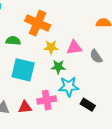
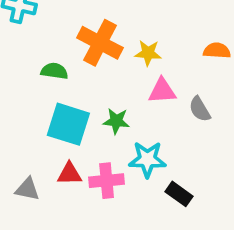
yellow star: (51, 47) -> (148, 53), moved
green star: (58, 67) -> (116, 121), moved
red triangle: (25, 107) -> (69, 174), moved

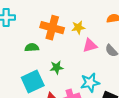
green star: (116, 121) -> (57, 67), moved
cyan square: (68, 124) -> (33, 82), moved, turned -30

